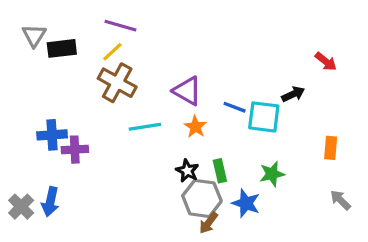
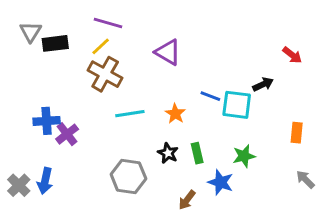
purple triangle: (187, 91) -> (168, 52), moved
purple cross: (75, 150) -> (67, 134), turned -35
gray hexagon: (202, 198) -> (128, 177), moved

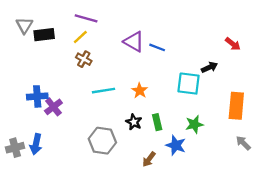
brown cross: (105, 74) -> (84, 59), size x0.6
blue line: (210, 96) -> (157, 47), moved
orange rectangle: (297, 133) -> (236, 106), size x1.6
gray cross: (19, 185) -> (15, 148), turned 30

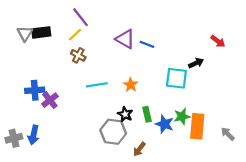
purple line: (86, 18) -> (80, 17), turned 36
gray triangle: (24, 25) -> (25, 34), moved
orange rectangle: (236, 106) -> (197, 126), moved
gray hexagon: (102, 141) -> (113, 132), moved
blue star: (176, 145) -> (164, 124), moved

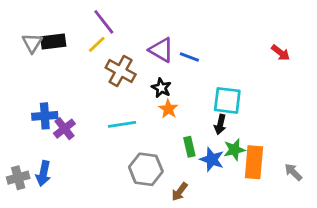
brown cross: (78, 55) -> (121, 71), moved, size x1.5
black arrow: (196, 63) -> (220, 124), moved, turned 128
cyan line: (97, 85) -> (122, 124), moved
black star: (125, 114) -> (161, 88), moved

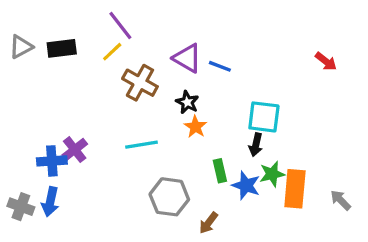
gray triangle: (32, 43) -> (21, 47), moved, turned 30
blue cross: (45, 116) -> (52, 161), moved
gray cross: (18, 178) -> (21, 207), turned 35

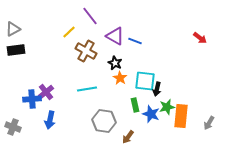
purple line: (120, 26) -> (90, 16), moved
black rectangle: (62, 48) -> (16, 50), moved
cyan square: (264, 117) -> (145, 81), moved
gray arrow: (341, 200) -> (209, 123), turned -104
blue arrow: (50, 202) -> (50, 120), moved

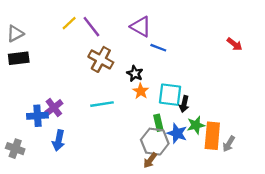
purple line: (90, 16) -> (91, 27), moved
yellow line: (69, 32) -> (69, 23), moved
purple triangle: (115, 36) -> (141, 27), moved
gray hexagon: (104, 121) -> (155, 142), moved
gray arrow: (209, 123) -> (229, 144), moved

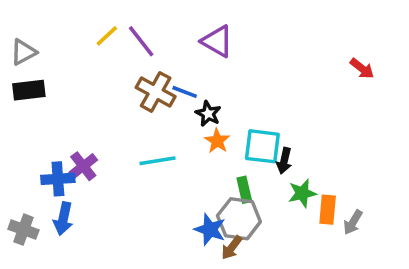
blue line: (158, 48) -> (185, 92), moved
blue star: (177, 133) -> (210, 230), moved
orange rectangle: (212, 136) -> (328, 210), size x0.7
blue arrow: (59, 140) -> (63, 219), moved

